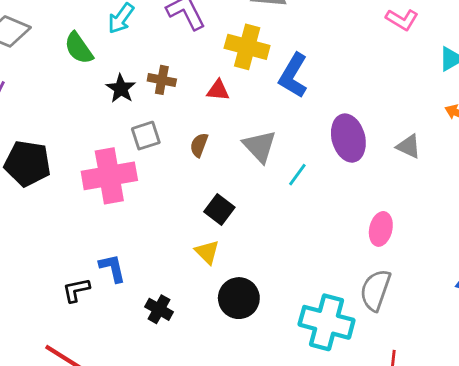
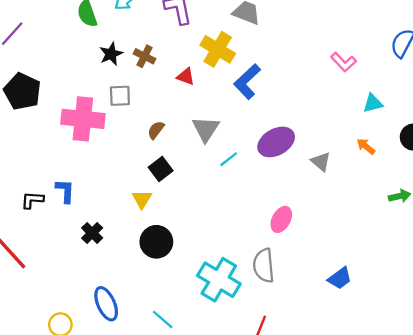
purple ellipse: (348, 138) -> (276, 142), turned 60
brown semicircle: (199, 145) -> (156, 130), moved
gray semicircle: (375, 290) -> (264, 266), turned -40

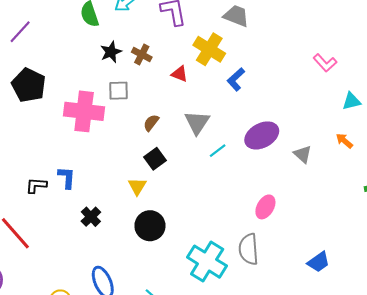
blue L-shape: (247, 82) -> (236, 79), size x0.7

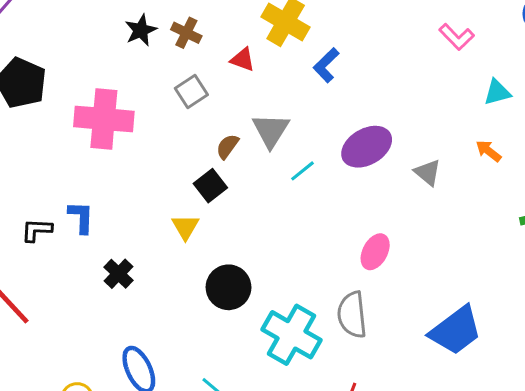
gray square: (119, 91) -> (191, 92), moved, turned -30
brown semicircle: (151, 123) -> (227, 146), moved
black circle: (150, 226) -> (228, 287), moved
blue trapezoid: (319, 262) -> (456, 330), size x1.6

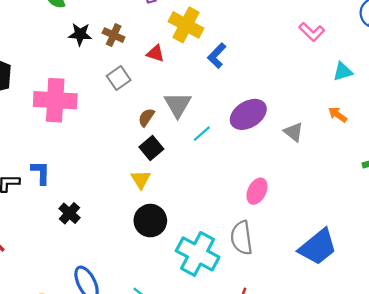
black star: (141, 30) -> (80, 34), turned 30
black square: (210, 186) -> (151, 148), moved
yellow triangle: (185, 227) -> (141, 179), moved

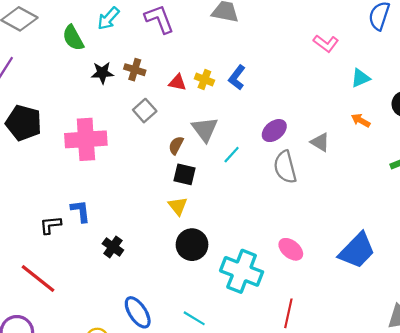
yellow cross: (186, 25) -> (204, 79), moved, size x0.6
purple ellipse: (248, 114) -> (274, 131), size x0.7
black square: (151, 148) -> (184, 174), turned -30
pink ellipse: (257, 191) -> (291, 249), moved, turned -70
gray semicircle: (242, 238) -> (285, 167), moved

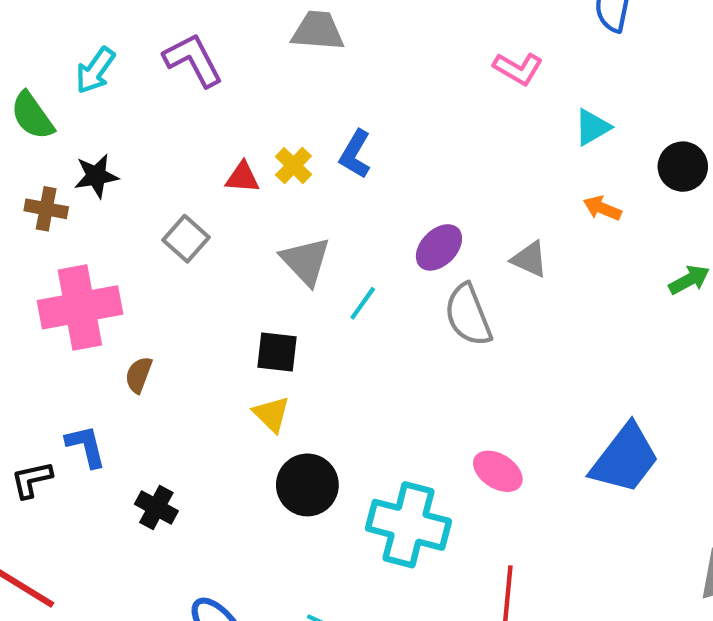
brown cross: (135, 70) -> (46, 209), moved
yellow cross: (204, 79) -> (293, 166), turned 30
brown semicircle: (176, 145) -> (139, 375), moved

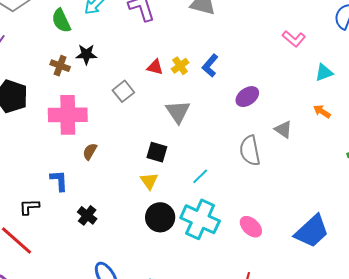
purple ellipse: (439, 247) -> (247, 97), moved
cyan line: (363, 303) -> (200, 176), moved
black L-shape: (32, 480) -> (29, 207), moved
cyan cross: (409, 525) -> (200, 219), moved

